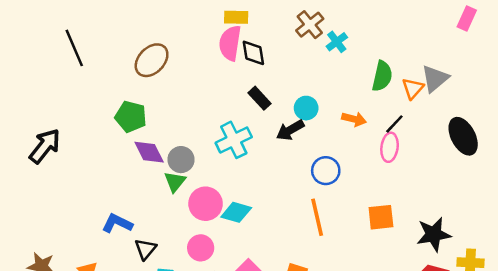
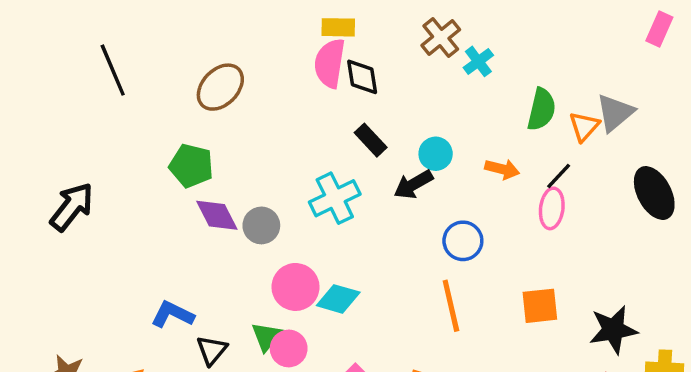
green triangle: (175, 182) -> (266, 337), moved

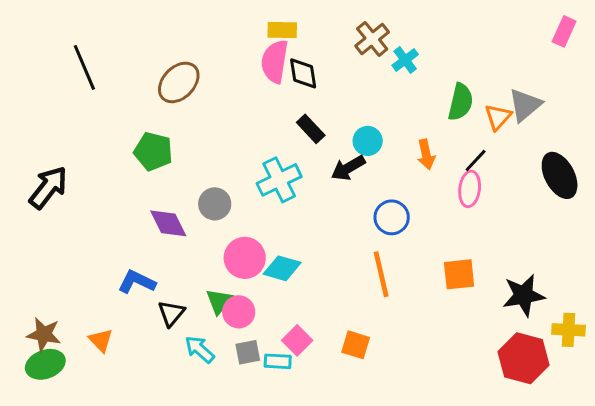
orange arrow: (502, 169) -> (426, 154), turned 64
purple diamond: (217, 215) -> (168, 223), moved

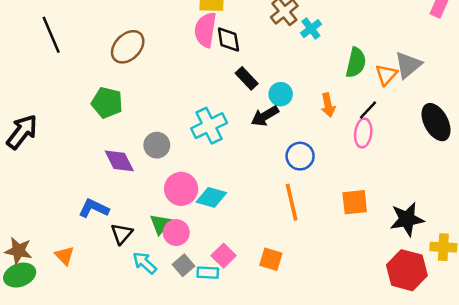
black rectangle: (311, 129) -> (247, 78), moved
gray square: (248, 352) -> (184, 265), turned -30

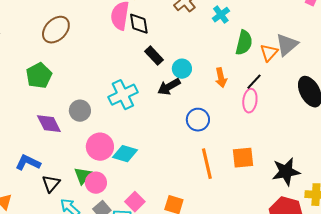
cyan cross: (311, 29) -> (221, 15), moved
green pentagon: (107, 103) -> (39, 76), turned 30
orange line: (292, 202) -> (207, 164), moved

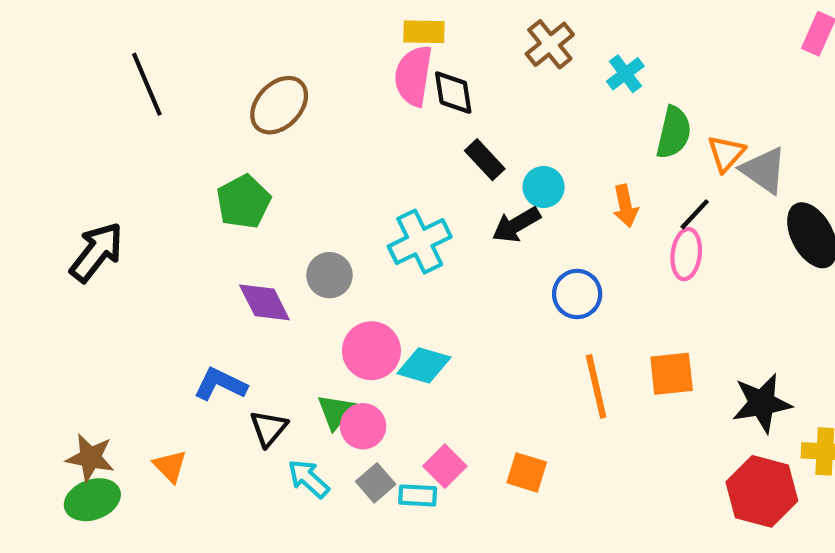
gray triangle: (287, 45) -> (764, 170), moved, turned -45

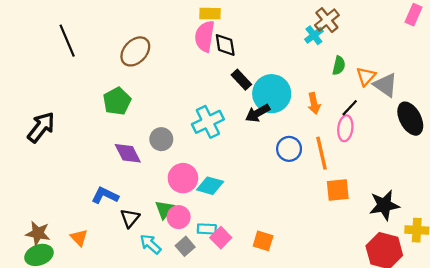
brown cross: (550, 44) -> (327, 20), moved
green semicircle: (674, 132) -> (339, 66), size x0.7
cyan circle: (544, 187) -> (272, 94), size x1.8
orange line: (596, 386) -> (322, 153), moved
cyan rectangle: (418, 495) -> (207, 229), moved

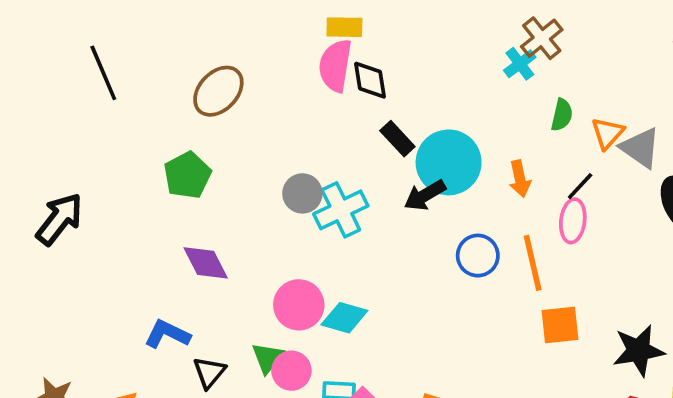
gray circle: (161, 139) -> (302, 193), moved

